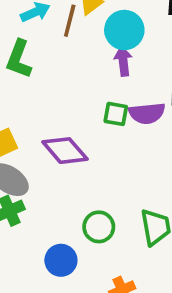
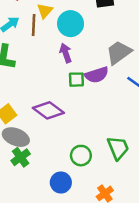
purple arrow: (123, 61) -> (66, 53), moved

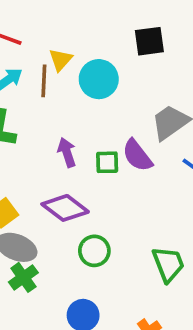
purple arrow: (66, 53) -> (67, 152), moved
purple semicircle: (97, 75) -> (137, 155), turned 70
green circle: (81, 156) -> (94, 251), moved

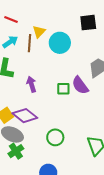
purple arrow: (67, 152) -> (31, 84), moved
purple diamond: (65, 208) -> (25, 116), moved

